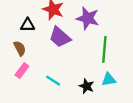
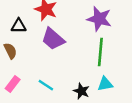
purple star: (88, 18) -> (99, 19), moved
pink rectangle: (22, 71) -> (13, 84), moved

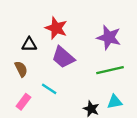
green line: (100, 52) -> (110, 70), turned 72
cyan line: (46, 85) -> (49, 89), moved

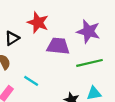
black triangle: (29, 44) -> (12, 38), turned -32
purple trapezoid: (63, 57) -> (58, 46), moved, turned 145

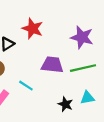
purple trapezoid: (58, 46) -> (52, 65), moved

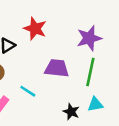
purple star: (82, 37) -> (89, 38), turned -30
green line: (83, 68) -> (90, 72), turned -65

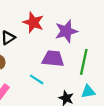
purple star: (89, 38) -> (66, 31), moved
cyan line: (28, 91) -> (37, 79), moved

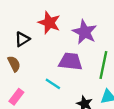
purple star: (66, 31) -> (85, 32), turned -30

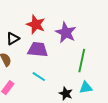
purple trapezoid: (70, 61) -> (38, 50), moved

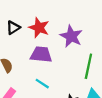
black triangle: (13, 39) -> (13, 28), moved

